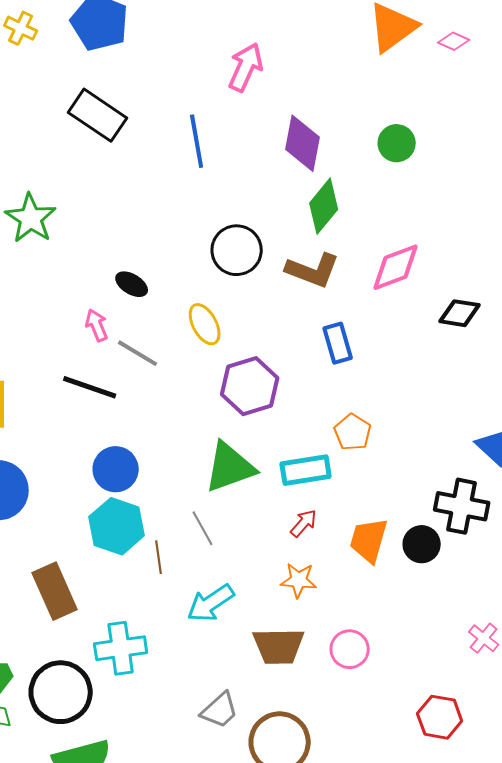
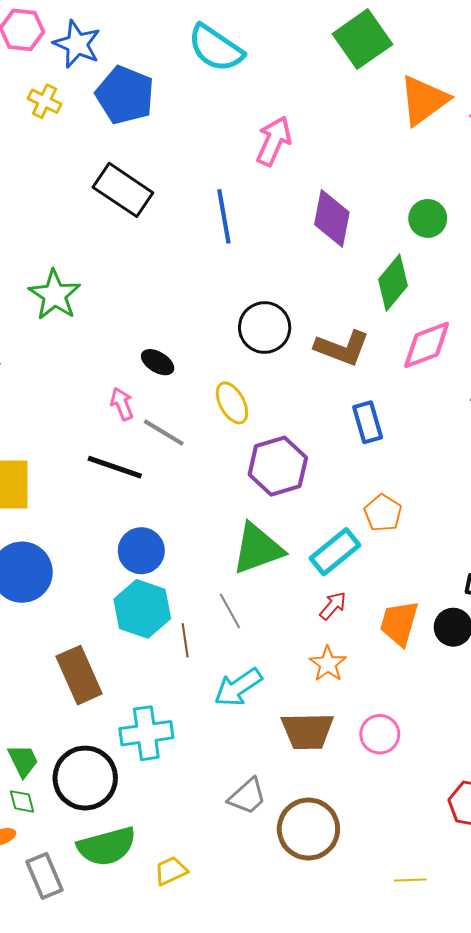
green diamond: (324, 206) -> (393, 283), moved
cyan rectangle: (306, 470) -> (335, 552), turned -30
orange star: (299, 580) -> (328, 664), turned 30

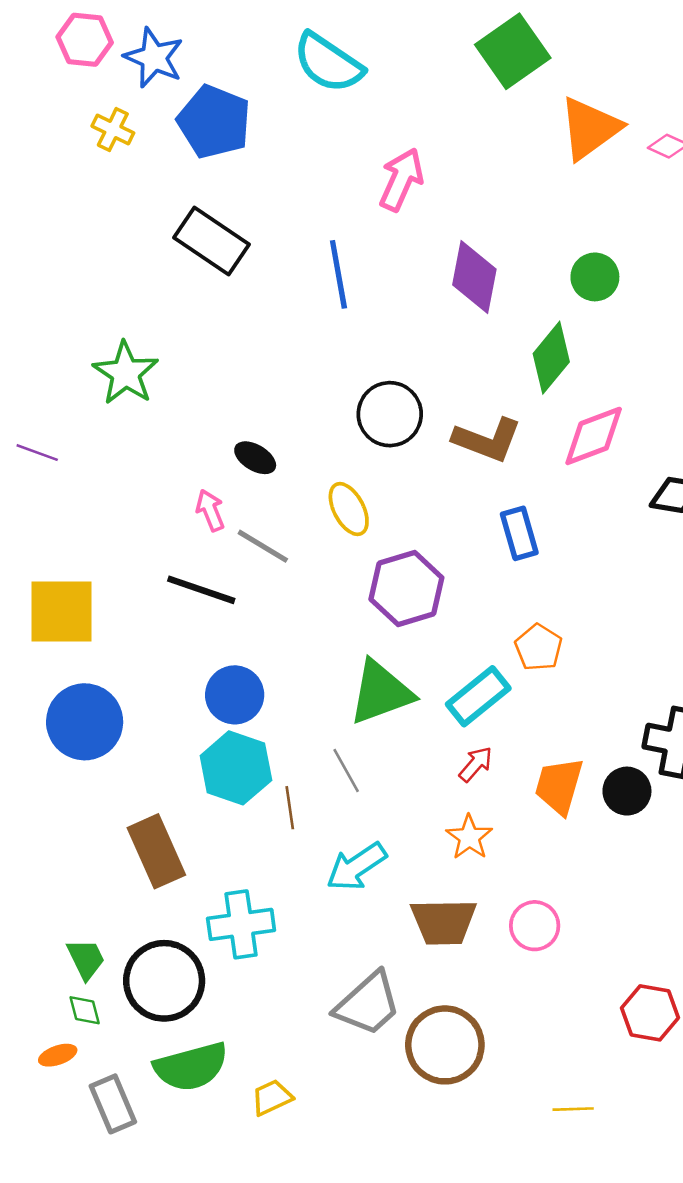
gray trapezoid: (247, 796) -> (368, 1004), size x1.4

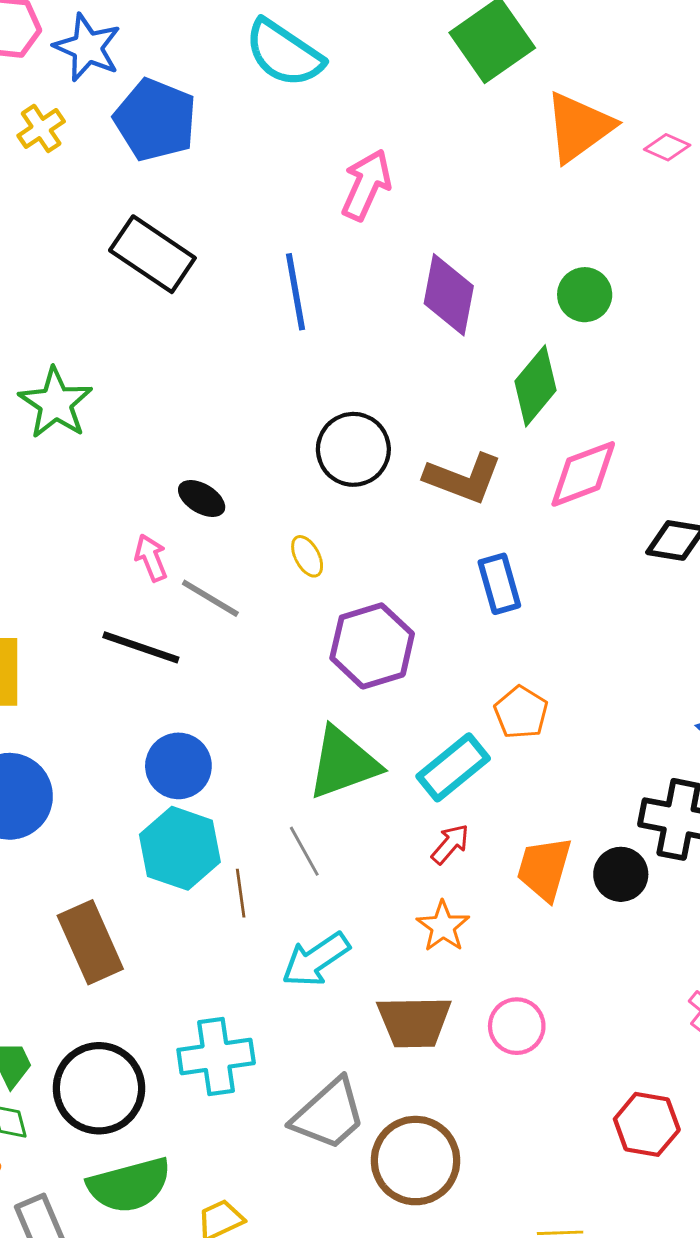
yellow cross: (113, 129) -> (41, 128), turned 30
yellow ellipse: (349, 509) -> (307, 556), size x0.7
cyan cross: (241, 924) -> (216, 1056), moved

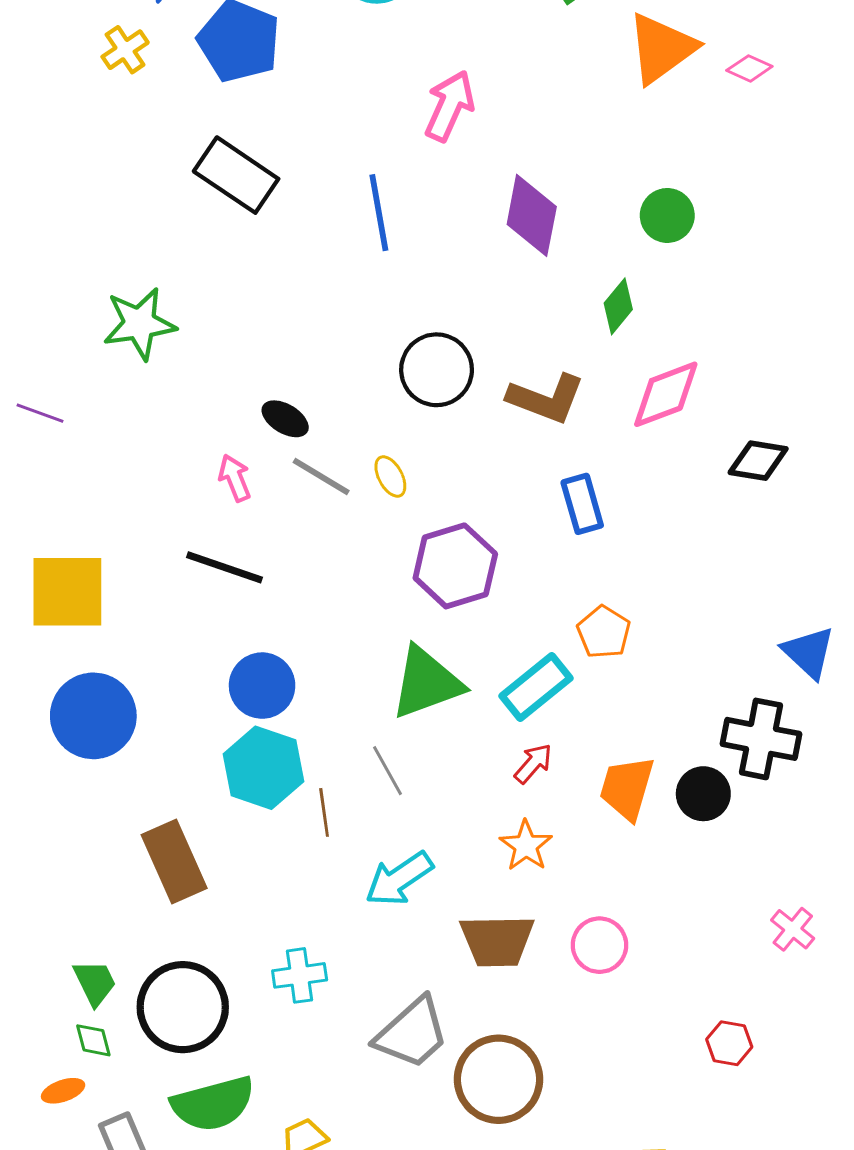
green diamond: (536, 386) -> (618, 306), size x0.7
green star: (56, 403) -> (139, 324), turned 30
gray line: (210, 598) -> (321, 476), moved
cyan cross: (216, 1056) -> (300, 975), size x0.7
red hexagon: (647, 1124) -> (729, 1043), size x0.7

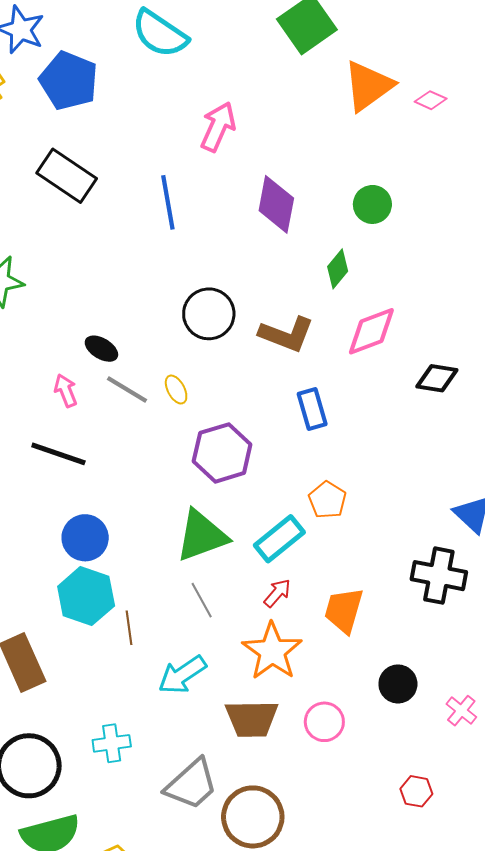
gray line: (388, 771) -> (202, 600), moved
black circle: (703, 794) -> (398, 684), moved
orange star: (526, 846) -> (272, 651), size x1.6

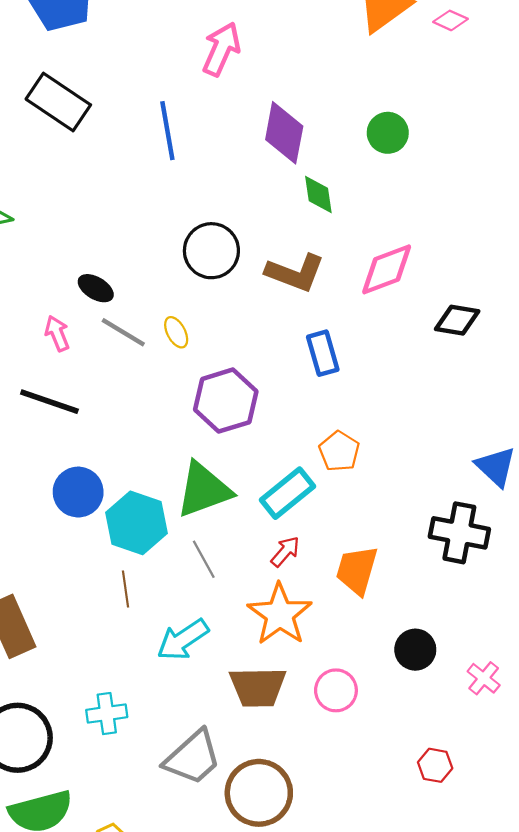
green diamond: (338, 269) -> (318, 195), moved, turned -48
cyan hexagon: (86, 596) -> (137, 523), moved

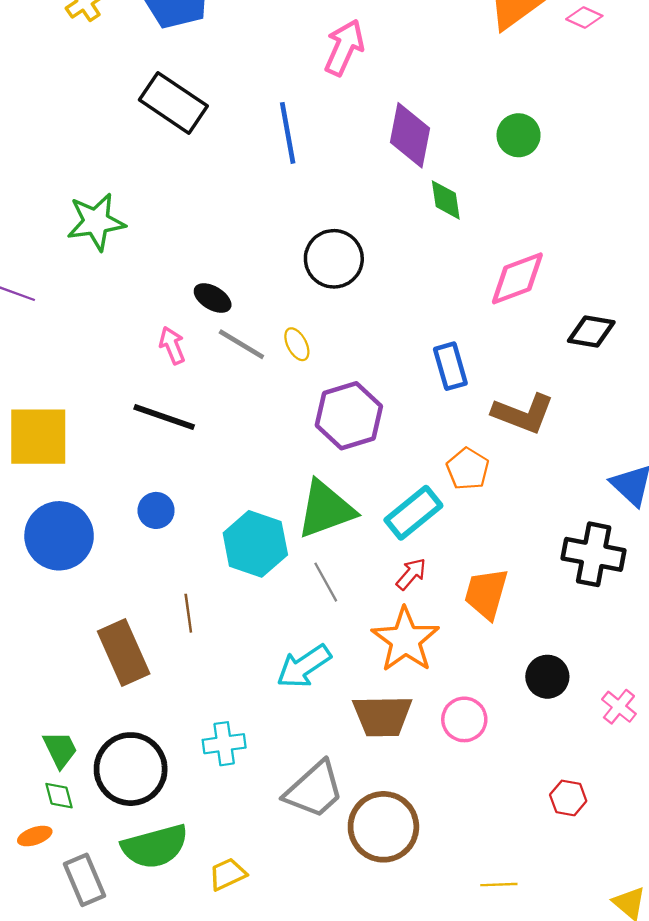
brown L-shape: (295, 273) -> (523, 413), moved
blue circle: (78, 492) -> (156, 510), moved, size x0.7
brown line: (125, 589) -> (188, 613), moved

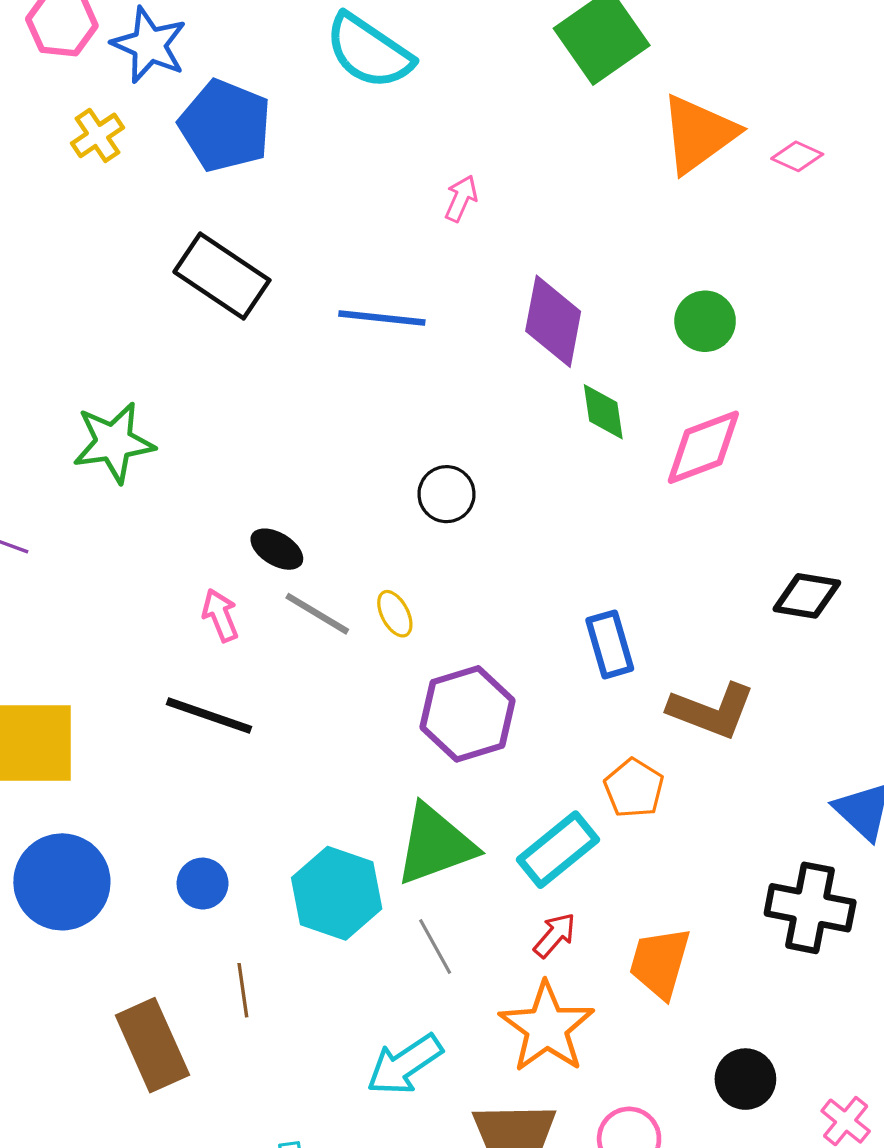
pink arrow: (344, 48) -> (461, 198), size x0.6
blue line: (288, 133) -> (382, 318), turned -74
black circle: (334, 259) -> (447, 494), size x0.7
pink diamond: (517, 278) -> (703, 447), moved
blue circle: (156, 510) -> (203, 884), moved

